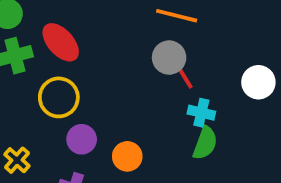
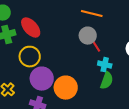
purple circle: (82, 139) -> (42, 79), size x1.5
orange circle: (127, 156) -> (66, 88), size x1.5

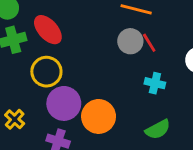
red line: (96, 46) -> (149, 43), moved
green semicircle: (107, 81) -> (158, 129), moved, turned 42

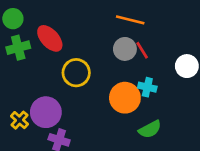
yellow circle: (46, 72) -> (76, 73), moved
purple circle: (64, 103) -> (46, 112), moved
orange circle: (99, 116) -> (125, 98), moved

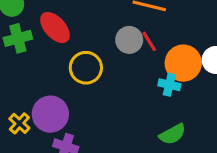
gray circle: (125, 49) -> (129, 40), moved
red line: (142, 50) -> (149, 41), moved
orange circle: (125, 98) -> (183, 63), moved

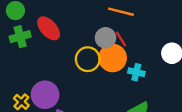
orange circle: (183, 63) -> (113, 58), moved
yellow circle: (86, 68) -> (88, 59), moved

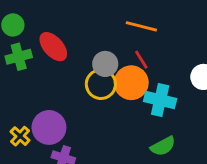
gray circle: (106, 38) -> (105, 64), moved
cyan cross: (136, 72) -> (160, 100), size x1.5

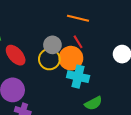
red ellipse: (53, 47) -> (16, 55), moved
cyan cross: (160, 100) -> (78, 77), moved

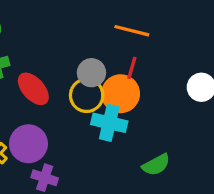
red line: (78, 42) -> (132, 68), turned 48
cyan cross: (78, 77) -> (109, 123), moved

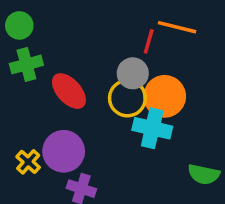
red line: (132, 68) -> (149, 41), moved
green semicircle: (156, 165) -> (204, 174), turned 40

